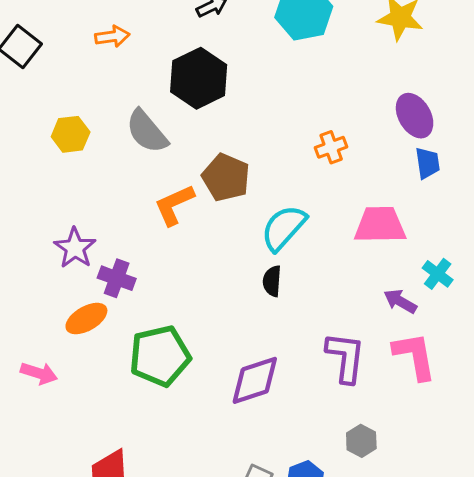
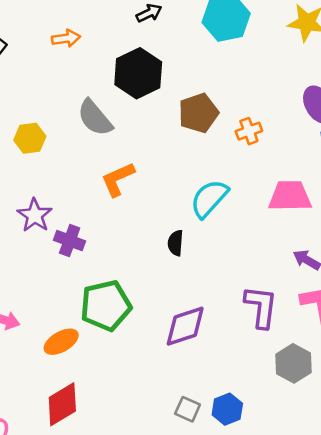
yellow hexagon: (71, 134) -> (30, 138), moved
brown pentagon: (226, 177) -> (198, 113), moved, turned 30
black semicircle: (272, 281) -> (176, 243), moved
orange ellipse: (86, 319) -> (61, 342), moved
gray hexagon: (361, 441) -> (294, 363), moved, size x1.4

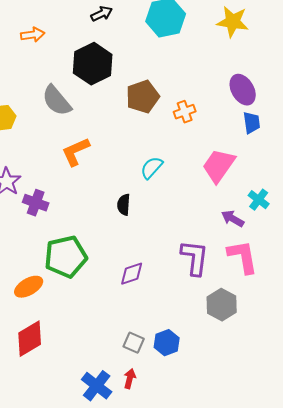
pink trapezoid: (290, 196) -> (219, 166), turned -54
cyan semicircle: (209, 198) -> (152, 168), size x0.7
purple diamond: (185, 326) -> (132, 274), size x0.7

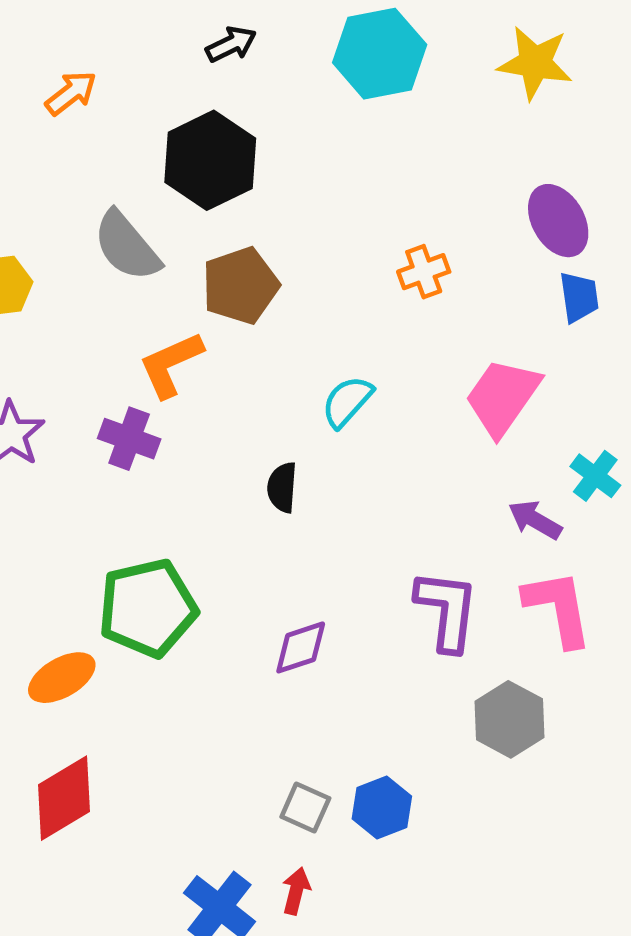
orange arrow: (33, 35) -> (71, 93), turned -30
brown pentagon: (143, 97) -> (240, 286), moved
purple cross: (36, 203) -> (129, 439), moved

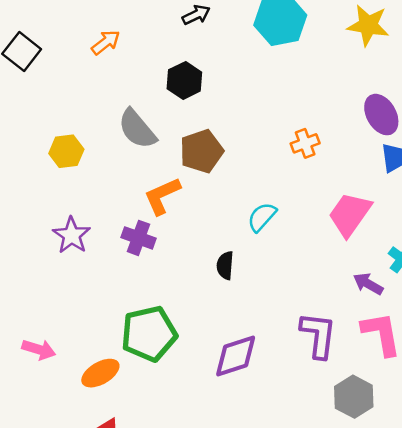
black hexagon: (210, 160) -> (184, 80), size x0.7
purple diamond: (301, 647) -> (236, 356), size x1.4

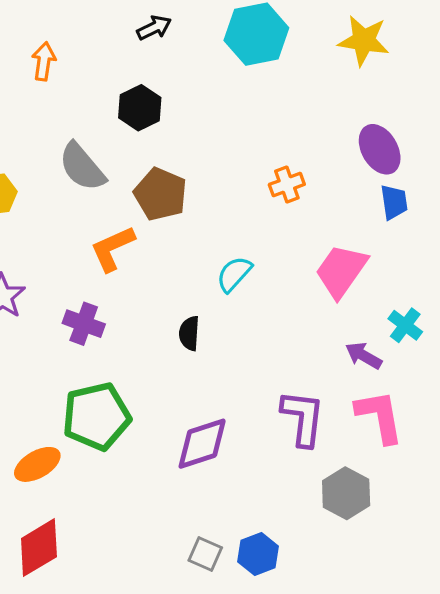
orange arrow: (106, 42) -> (44, 61), turned -44
brown pentagon: (201, 151) -> (160, 194), turned -30
purple cross: (138, 238) -> (84, 324), moved

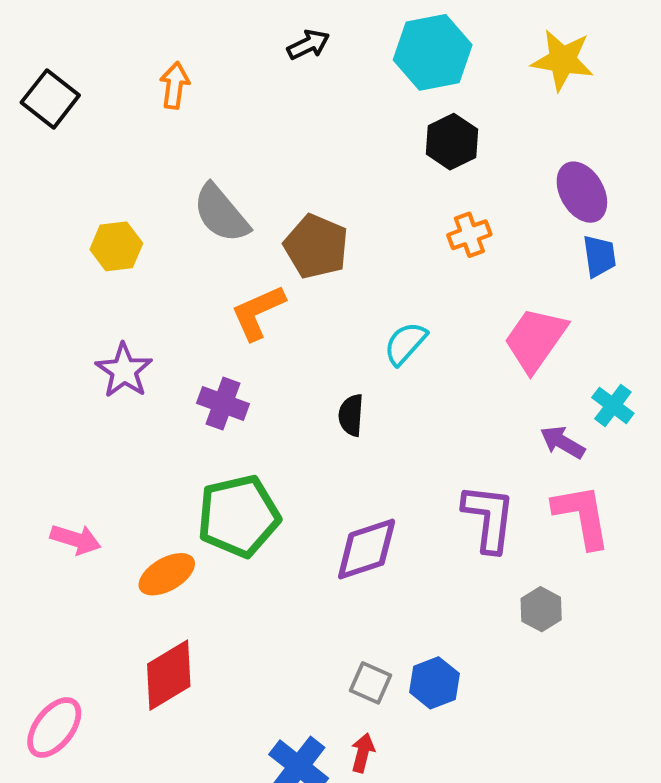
black hexagon: (140, 108) -> (452, 142), moved
gray hexagon: (346, 493) -> (541, 609), size x0.7

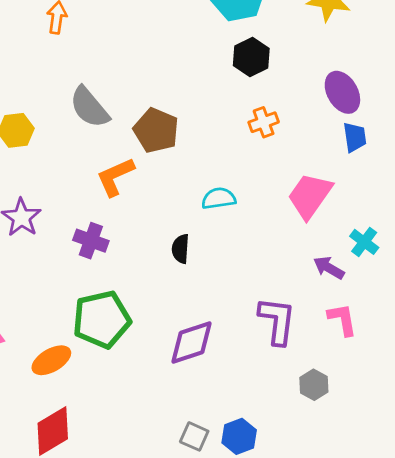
cyan semicircle: (405, 343) -> (219, 198), turned 40
pink L-shape: (582, 516) -> (342, 319), size x0.7

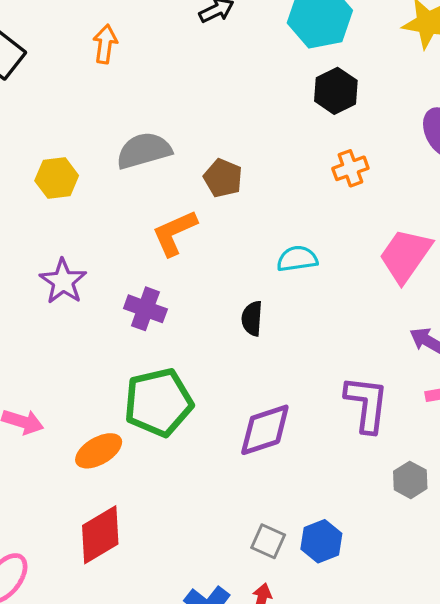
gray semicircle: (89, 107) -> (144, 151), turned 114
brown pentagon: (156, 130) -> (223, 178), size x0.7

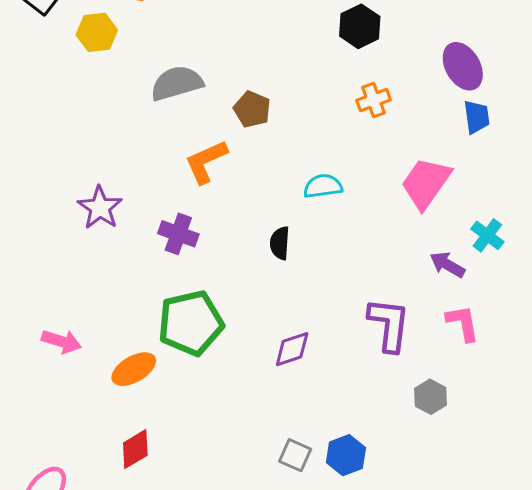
yellow hexagon: (57, 178) -> (97, 32), moved
purple diamond: (265, 430) -> (292, 349), size x0.7
red diamond: (100, 535) -> (135, 449), size x0.7

